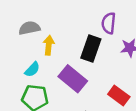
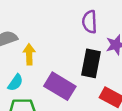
black rectangle: (91, 49) -> (91, 63), moved

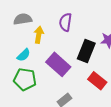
purple semicircle: (90, 22) -> (65, 22), moved

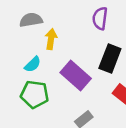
purple semicircle: (65, 22) -> (100, 18), moved

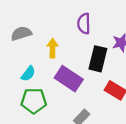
yellow arrow: (51, 39) -> (53, 48), moved

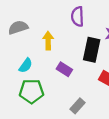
purple rectangle: (69, 79) -> (64, 69), size x0.6

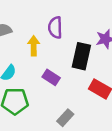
purple semicircle: (77, 17) -> (55, 27), moved

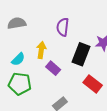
yellow arrow: (34, 46) -> (41, 50), moved

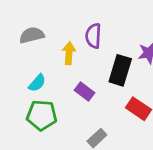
yellow arrow: (41, 50) -> (69, 53), moved

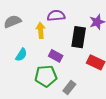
purple semicircle: (93, 36) -> (56, 16), turned 90
green pentagon: (42, 115) -> (46, 76), moved

